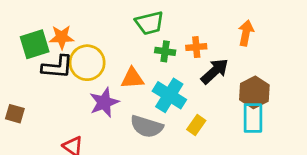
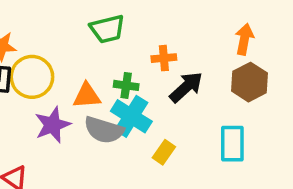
orange arrow: (246, 33) -> (244, 39), moved
green cross: (165, 51) -> (126, 85), moved
brown hexagon: (254, 92) -> (249, 82), moved
gray semicircle: (147, 126) -> (104, 130), moved

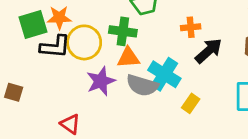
green cross: (126, 85) -> (123, 31), moved, size x1.4

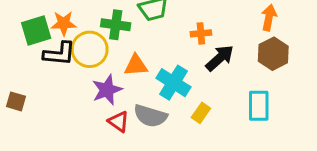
green cross: (123, 31) -> (116, 25), moved
gray semicircle: (142, 85) -> (150, 116), moved
red triangle: (70, 124) -> (119, 122), moved

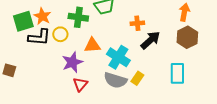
orange star: (64, 23) -> (42, 16), turned 30
yellow circle: (90, 49) -> (60, 34), size x0.6
gray semicircle: (150, 116) -> (115, 80), moved
red triangle: (119, 122) -> (80, 84), turned 35

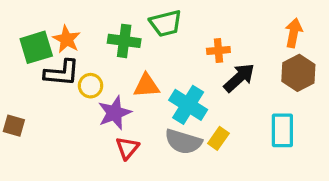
yellow circle: (60, 34) -> (91, 86), moved

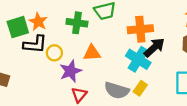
orange cross: (218, 50) -> (140, 29), size x1.6
cyan cross: (188, 105) -> (138, 59), moved

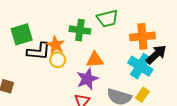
orange star: (38, 22) -> (56, 45), moved
purple star: (70, 71) -> (87, 79), moved

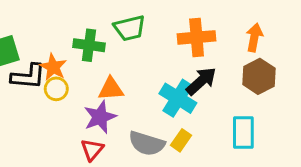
orange cross: (142, 36) -> (197, 37), moved

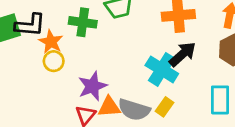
black L-shape: (28, 76) -> (30, 25), moved
orange triangle: (111, 89) -> (109, 107), moved

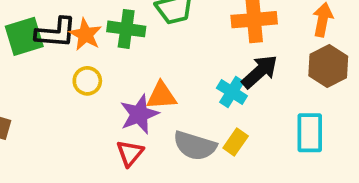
orange star: (51, 42) -> (85, 35), moved
cyan cross: (162, 69) -> (232, 92), size x0.7
orange triangle: (109, 107) -> (161, 96), moved

